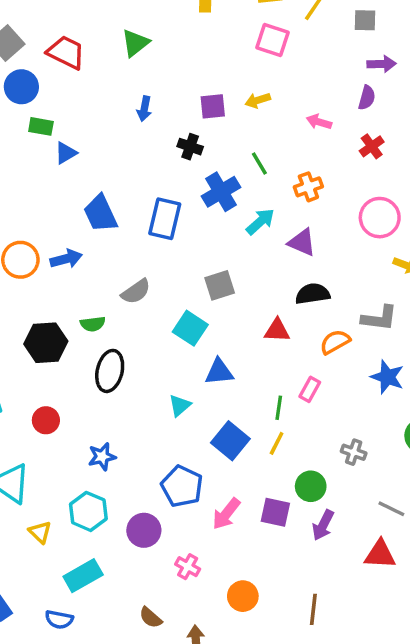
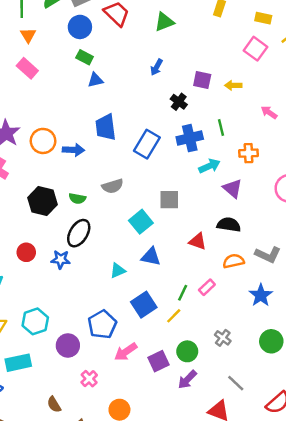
blue star: (102, 457) -> (61, 259), moved
purple square: (275, 512) -> (159, 361), turned 35

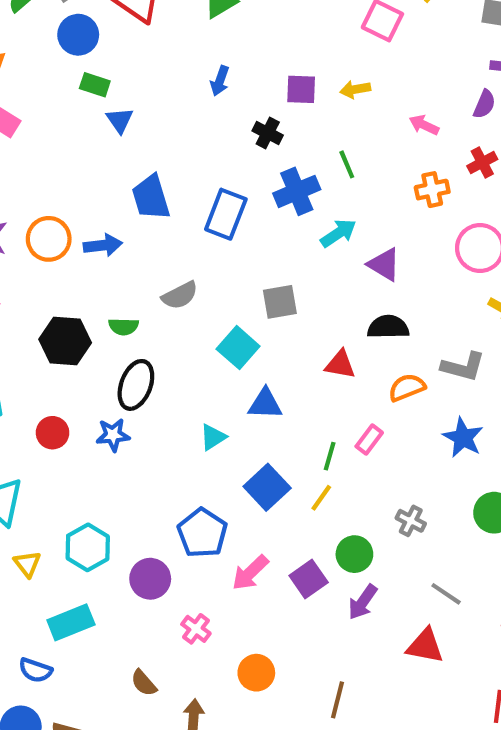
blue triangle: (95, 80) -> (120, 120), turned -42
orange cross: (249, 153) -> (432, 190), moved

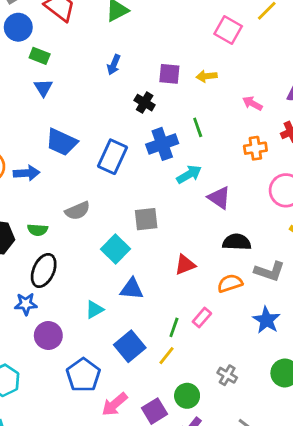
green rectangle: (95, 85) -> (40, 56), moved
blue trapezoid: (151, 197) -> (62, 142), turned -52
black semicircle: (388, 327) -> (237, 242), moved
red triangle: (340, 364) -> (185, 265), turned -35
purple circle: (150, 579) -> (48, 335), moved

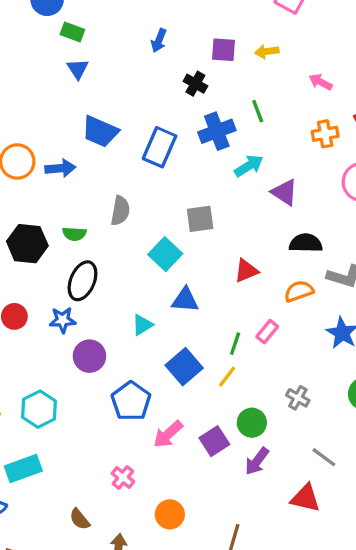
gray semicircle: (78, 211) -> (120, 211), turned -55

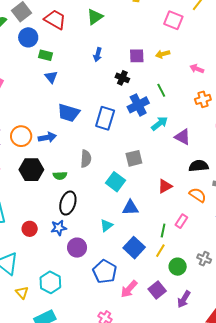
black hexagon: (27, 244) -> (31, 170), moved
orange semicircle: (299, 291) -> (198, 195), turned 60
green circle: (252, 423) -> (178, 267), moved

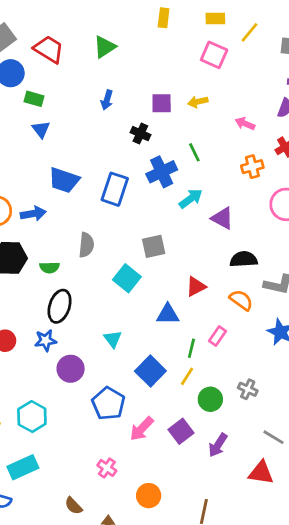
blue triangle: (130, 208) -> (168, 314), moved
cyan triangle: (107, 225) -> (113, 339), turned -32

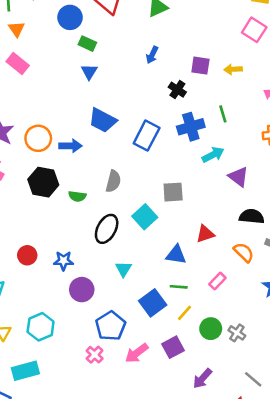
black ellipse: (60, 306) -> (107, 229), moved
green line: (191, 348) -> (179, 287), moved, turned 72
green circle: (210, 399) -> (211, 329), moved
purple square: (181, 431) -> (173, 347), moved
pink cross: (107, 468) -> (95, 355), moved

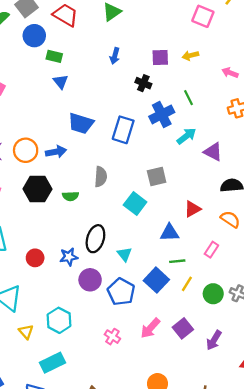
black ellipse: (107, 229) -> (95, 239), moved
blue pentagon: (111, 326) -> (121, 292), moved
purple square: (173, 347) -> (183, 328), moved

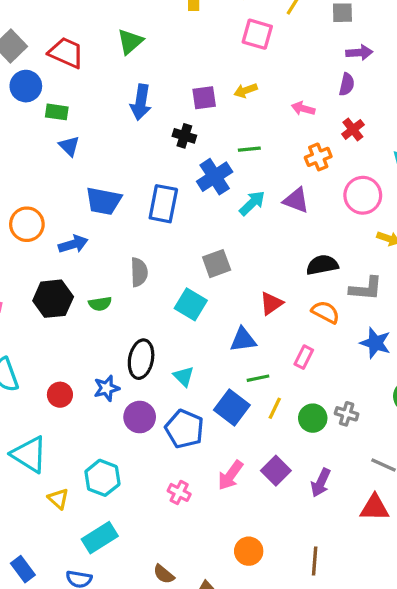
blue arrow: (115, 56) -> (141, 102), size x1.5
green line: (189, 98) -> (249, 149), turned -63
orange circle: (26, 150) -> (27, 224), moved
purple triangle: (213, 152) -> (296, 200), moved

